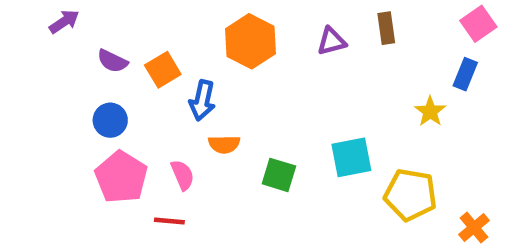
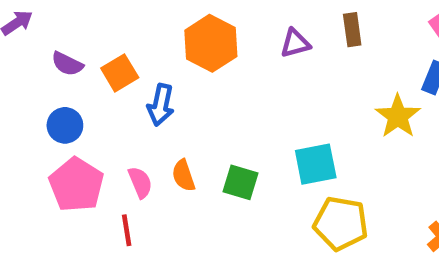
yellow star: (430, 111) -> (398, 116), size x1.4
orange semicircle: (224, 144) -> (184, 176), moved, turned 72
yellow pentagon: (410, 195) -> (341, 223), moved
red line: (169, 221) -> (127, 230), turned 76

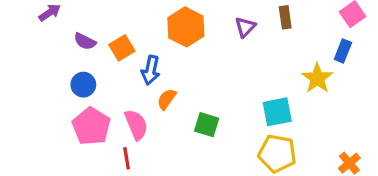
purple triangle: (295, 43) -> (245, 27), turned -30
cyan square: (316, 164) -> (277, 112), moved
orange semicircle: (184, 176) -> (167, 99), moved, turned 55
pink semicircle: (140, 182) -> (136, 125), size x1.4

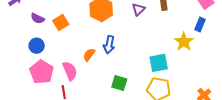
blue arrow: (151, 70) -> (109, 45), moved
green square: (207, 125) -> (119, 83), moved

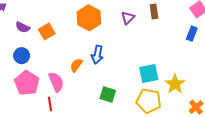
yellow star: (184, 42) -> (175, 84), moved

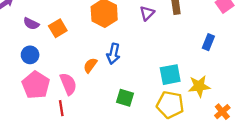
blue rectangle: (192, 34) -> (208, 42), moved
yellow star: (175, 84) -> (199, 86), turned 30

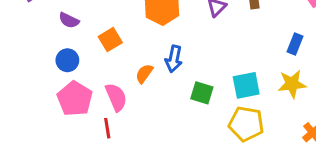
orange square: (58, 28) -> (110, 40), moved
yellow star: (199, 86) -> (292, 84), moved
green square: (125, 98) -> (202, 93), moved

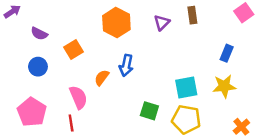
green square: (202, 93) -> (149, 111), moved
pink pentagon: (75, 99) -> (32, 112), moved

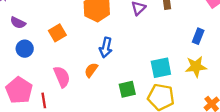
purple semicircle: (39, 34) -> (18, 23), moved
orange semicircle: (102, 78) -> (91, 70), moved
green square: (149, 111) -> (127, 89), turned -30
red line: (71, 123) -> (44, 100), moved

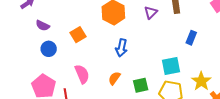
blue rectangle: (198, 36) -> (191, 38), moved
yellow star: (196, 67) -> (201, 81), moved, turned -30
orange semicircle: (91, 70) -> (114, 78), moved

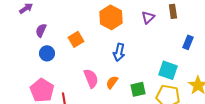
purple semicircle: (43, 26) -> (41, 30), turned 88
cyan square: (171, 66) -> (168, 70), turned 30
pink semicircle: (82, 74) -> (91, 78), moved

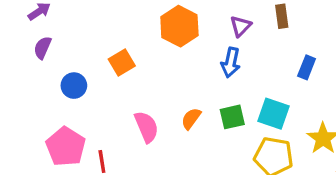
purple semicircle: (41, 30) -> (43, 48), moved
blue arrow: (119, 52) -> (231, 62), moved
orange semicircle: (112, 82) -> (191, 119), moved
green square: (138, 89) -> (232, 117), moved

